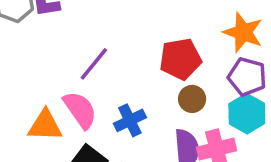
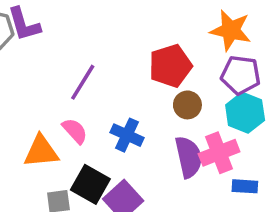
pink semicircle: (80, 110) -> (75, 131), size x0.7
blue cross: (130, 120) -> (127, 135), turned -32

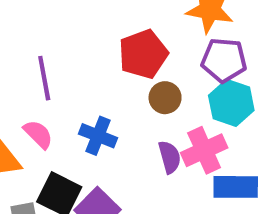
purple line: (83, 82) -> (44, 78), turned -39
purple semicircle: (189, 157) -> (170, 157), size x0.7
blue rectangle: (245, 186) -> (236, 187), size x1.5

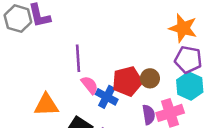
red pentagon: (143, 54) -> (127, 81), moved
pink semicircle: (38, 134) -> (90, 85), moved

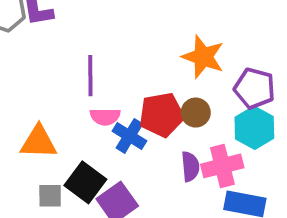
orange star: (183, 28) -> (203, 57), moved
pink semicircle: (90, 85) -> (105, 117), turned 126

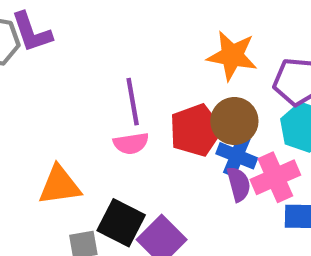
purple line: (90, 76) -> (133, 102), moved
brown circle: (196, 113) -> (234, 121), size x1.4
blue cross: (129, 136) -> (237, 156), moved

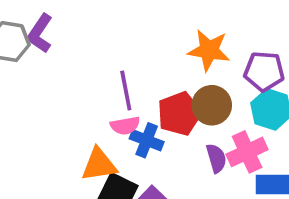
purple L-shape: (32, 32) -> (40, 33), turned 54
blue cross: (237, 156) -> (147, 140), moved
orange triangle: (60, 185) -> (99, 165), moved

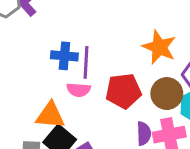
brown circle: (212, 105) -> (167, 94), moved
blue cross: (147, 140) -> (64, 56), moved, turned -30

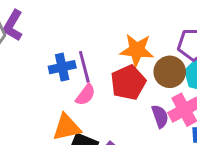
orange star: (159, 47) -> (137, 50), moved
pink semicircle: (79, 90) -> (86, 95), turned -40

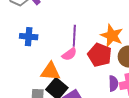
blue cross: (62, 67) -> (29, 37), moved
red pentagon: (128, 82) -> (100, 55), turned 30

